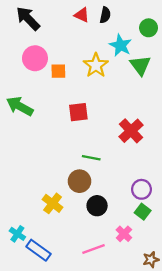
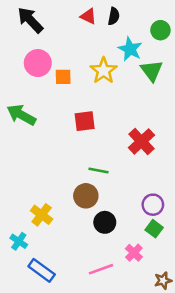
yellow cross: (53, 203) -> (42, 215), moved
cyan cross: (17, 234) -> (19, 241), moved

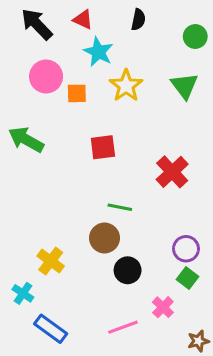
red triangle: (88, 16) -> (83, 20), moved
cyan star: (130, 49) -> (98, 52), moved

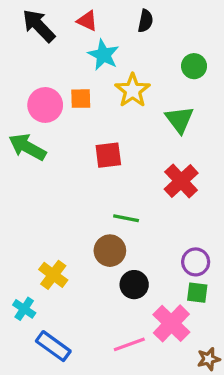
green circle: (195, 37) -> (194, 66), moved
pink circle: (46, 76) -> (45, 105), moved
green triangle: (184, 86) -> (179, 120), moved
green square: (188, 278) -> (197, 293), turned -30
pink cross: (163, 307) -> (171, 323), size x1.6

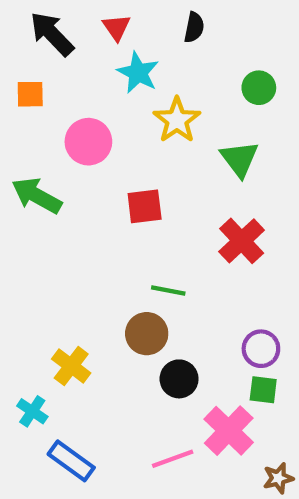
red triangle: (87, 21) -> (116, 27), turned 30
orange square: (81, 99) -> (30, 94), moved
pink circle: (45, 105) -> (88, 142), moved

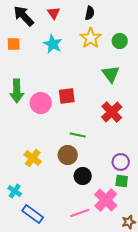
cyan star: (138, 73) -> (53, 44), moved
yellow star: (177, 120) -> (91, 38), moved
pink circle: (88, 142) -> (41, 103), moved
green arrow: (37, 196) -> (17, 91), turned -120
yellow cross: (71, 366) -> (33, 158), moved

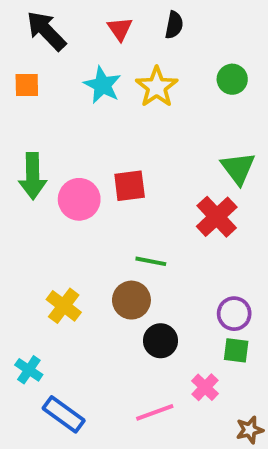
red triangle: (54, 13) -> (120, 29), moved
yellow star: (91, 38) -> (157, 87), moved
green triangle: (111, 74) -> (238, 168), moved
pink cross: (106, 200) -> (205, 387), size x0.6

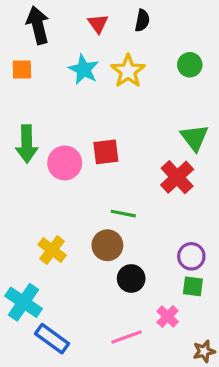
black arrow: (46, 31) -> (38, 25), turned 30
cyan cross: (29, 370) -> (24, 302), size x1.6

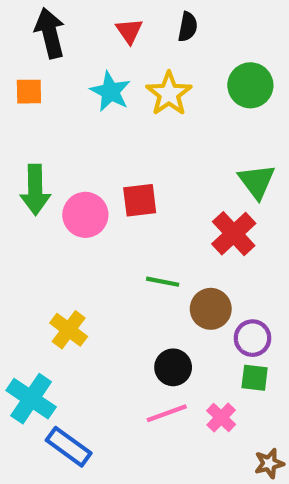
green circle: (190, 65) -> (250, 85), size x1.4
brown circle: (107, 245) -> (211, 309), moved
pink line: (126, 337) -> (167, 413), moved

